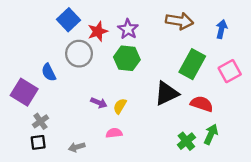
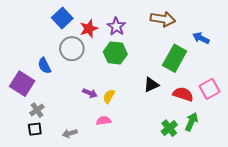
blue arrow: (221, 29) -> (201, 38), moved, turned -77
pink square: (230, 71) -> (209, 89), moved
black triangle: (167, 93) -> (151, 85), size x0.7

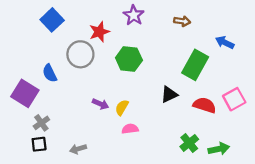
blue square: (62, 18) -> (52, 20), moved
brown arrow: (163, 19) -> (182, 21), size x0.6
purple star: (116, 26) -> (134, 15), moved
pink semicircle: (104, 121) -> (130, 129), moved
green arrow: (191, 122) -> (219, 149), moved, turned 54

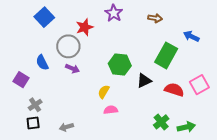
green hexagon: (129, 59) -> (120, 65), moved
purple square: (25, 93) -> (21, 80), size x0.7
purple arrow: (101, 104) -> (72, 69), moved

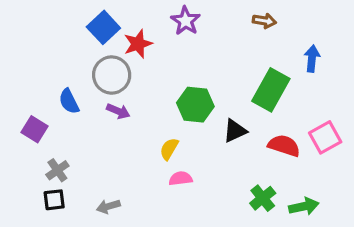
blue square: (44, 17) -> (103, 27), moved
brown arrow: (155, 18) -> (264, 21), moved
blue arrow: (191, 36) -> (312, 59), turned 70

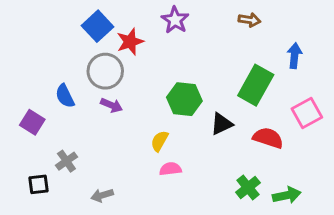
pink square: (325, 137) -> (307, 113), moved
gray cross: (57, 170) -> (66, 161), moved
black square: (54, 200) -> (39, 184), moved

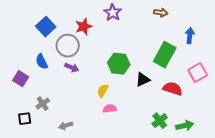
blue square: (97, 26) -> (46, 27), moved

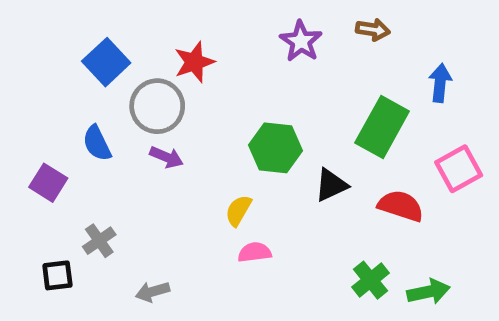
purple star: (113, 13) -> (301, 41), moved

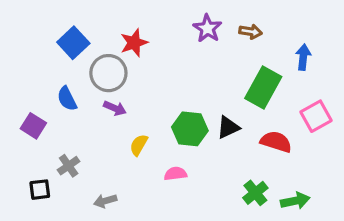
brown arrow: (373, 30) -> (251, 32), moved
green hexagon: (275, 148) -> (190, 129), moved
yellow semicircle: (238, 210) -> (139, 145), moved

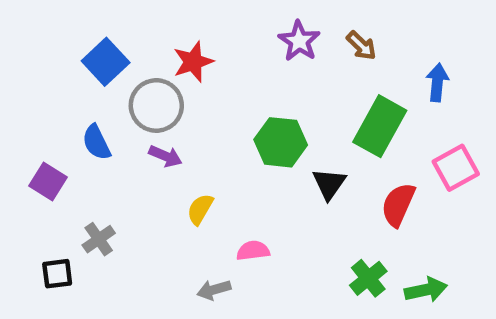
brown arrow: (251, 32) -> (361, 46), turned 35
black triangle: (228, 127) -> (329, 184), turned -30
green hexagon: (190, 129) -> (281, 142), moved
red semicircle: (276, 142) -> (398, 205), turned -84
gray arrow: (105, 201) -> (214, 290), moved

